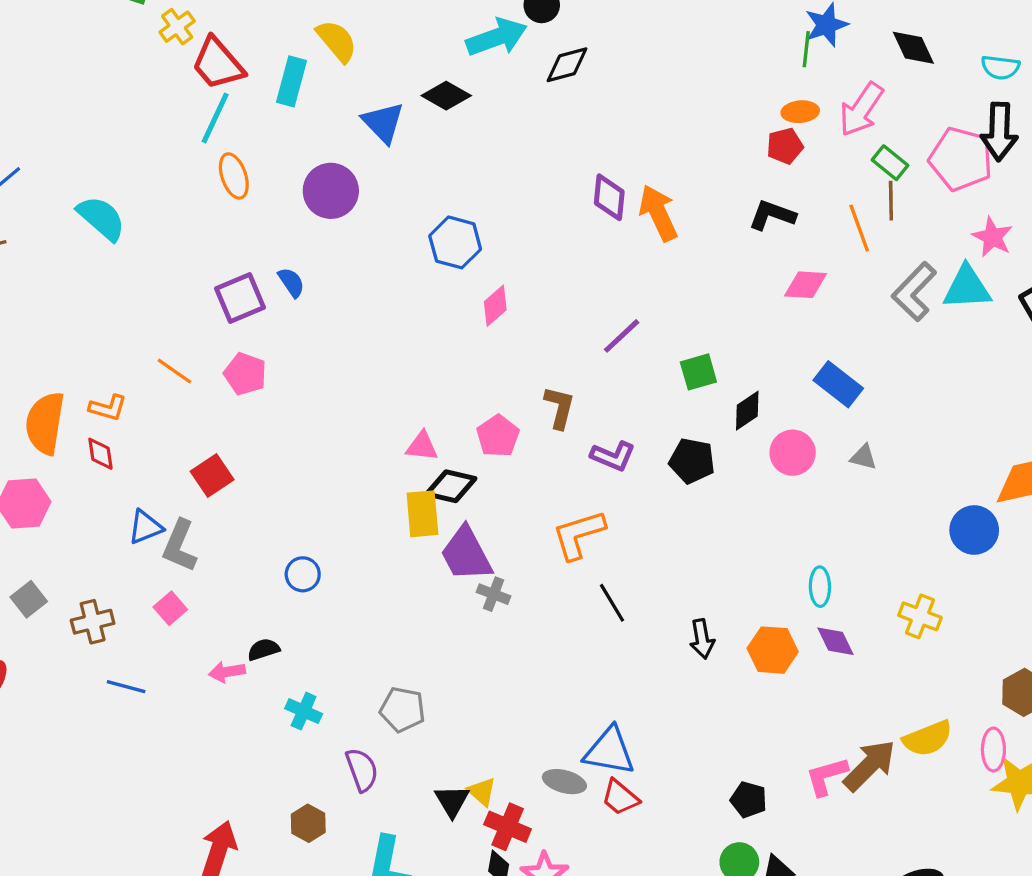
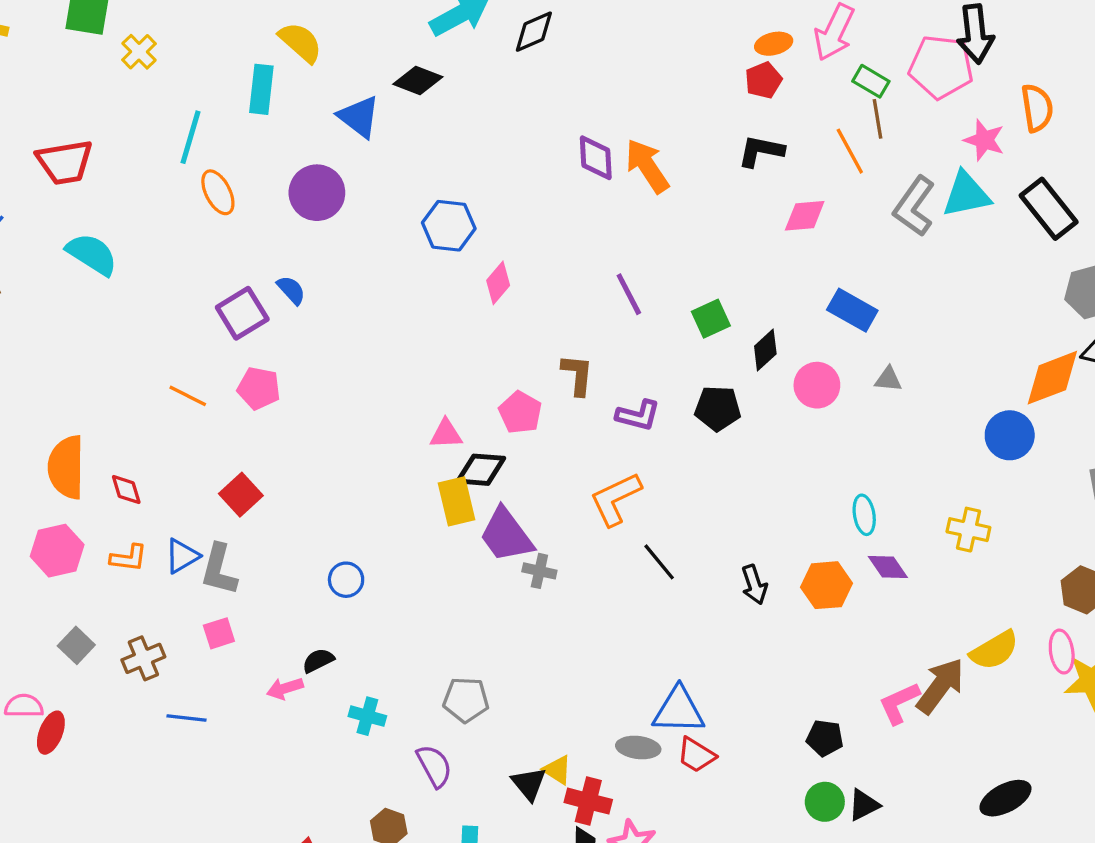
red trapezoid: (218, 64) -> (65, 162), moved, turned -50
purple line: (622, 336) -> (629, 294), turned -66
orange L-shape: (108, 408) -> (129, 558), moved
pink square: (170, 608) -> (219, 633), turned 32

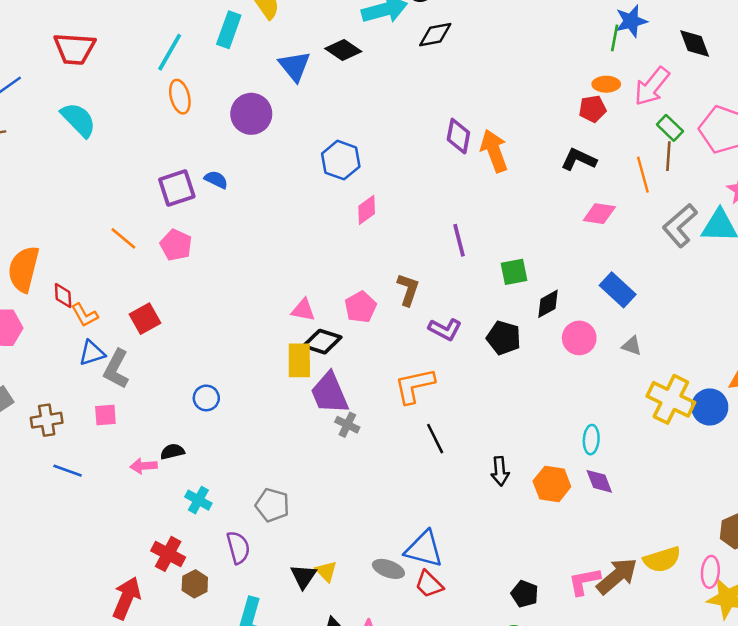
blue semicircle: (291, 290) -> (216, 180), turned -35
yellow cross: (968, 530) -> (671, 399), moved, size x1.5
orange L-shape: (129, 558) -> (85, 315), moved, turned 40
red cross: (588, 801) -> (168, 554), moved

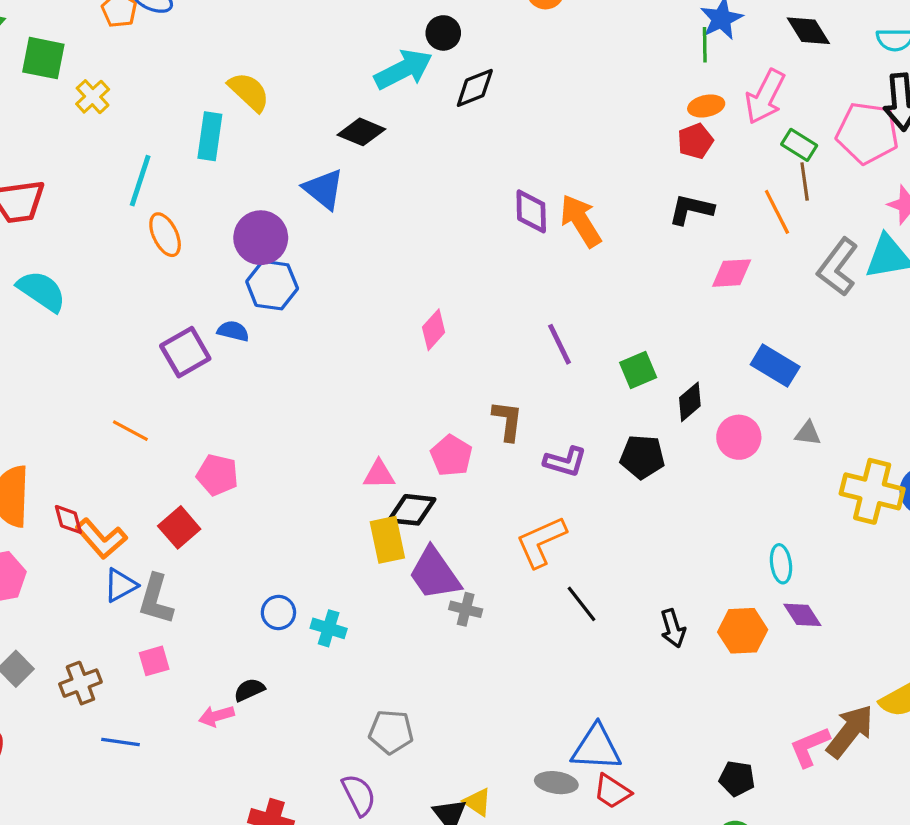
blue triangle: (295, 66) -> (324, 189), moved
blue hexagon: (341, 160) -> (272, 285), moved
pink pentagon: (176, 245) -> (217, 475), moved
orange L-shape: (85, 315) -> (101, 539), size x1.4
cyan cross: (198, 500) -> (329, 628), moved

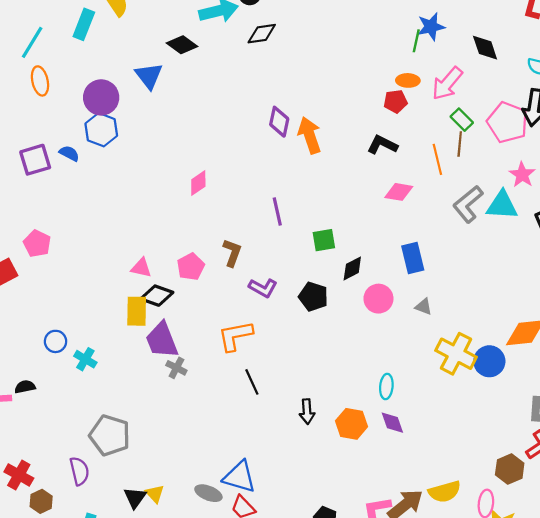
blue rectangle: (775, 366) -> (413, 258), turned 32
gray pentagon: (391, 732) -> (110, 435), size x1.4

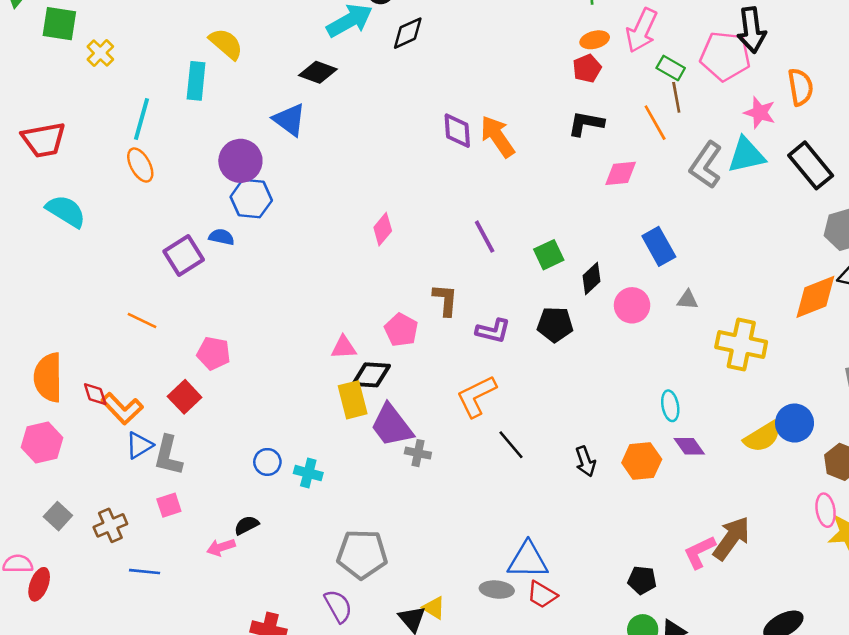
orange ellipse: (40, 81) -> (140, 165), moved
blue circle: (489, 361) -> (795, 423), moved
yellow semicircle: (445, 492) -> (762, 437), moved

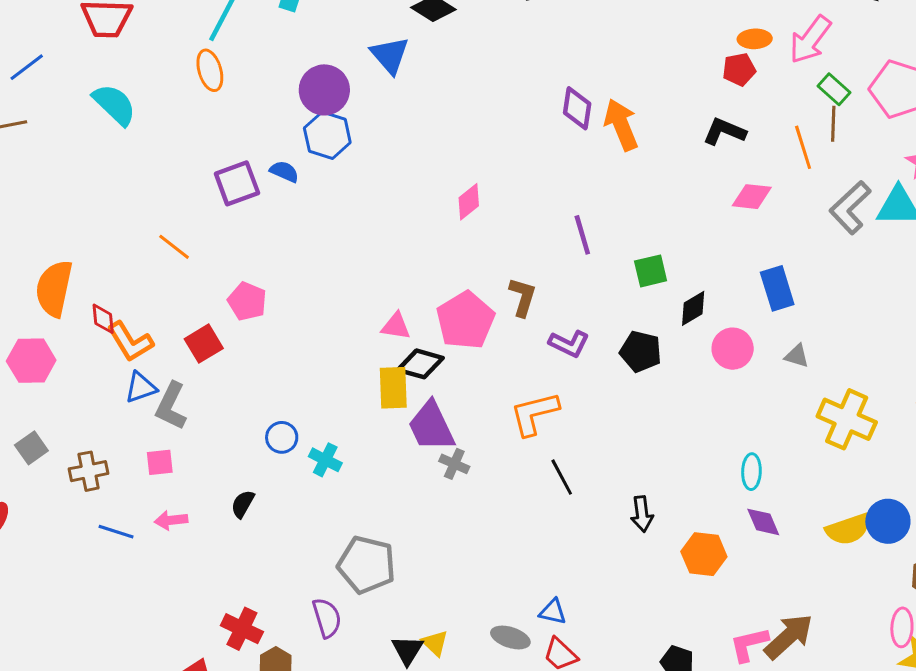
pink pentagon: (401, 330) -> (465, 320), size x1.5
orange hexagon: (642, 461) -> (704, 554), moved
black semicircle: (246, 525) -> (243, 504), turned -45
pink arrow: (221, 547) -> (171, 520), moved
blue triangle: (528, 560) -> (553, 612), size x0.6

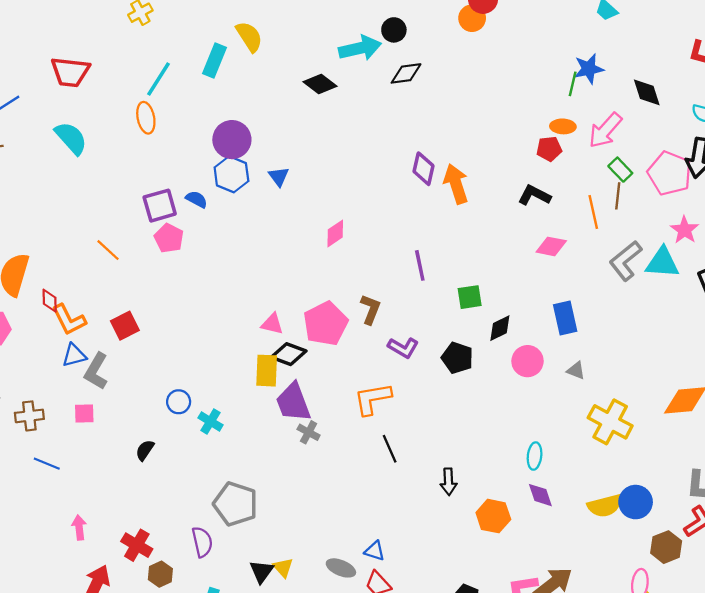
blue triangle: (390, 55) -> (279, 177), moved, size x0.7
pink pentagon: (247, 301) -> (169, 238), moved
pink arrow: (171, 520) -> (79, 527), moved, turned 85

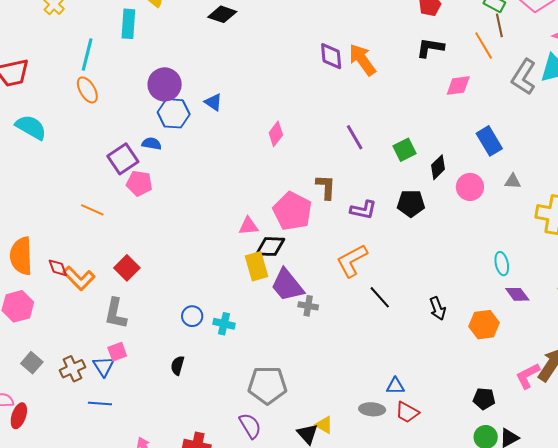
blue triangle: (74, 355) -> (104, 366), moved, turned -30

